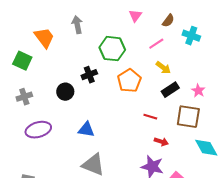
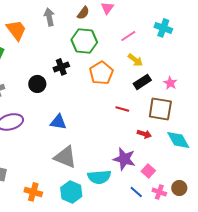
brown semicircle: (168, 21) -> (83, 13), moved
red arrow: (161, 142) -> (144, 134), moved

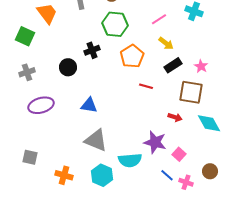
red line: (122, 109) -> (146, 86), moved
pink cross: (159, 192) -> (186, 182), moved

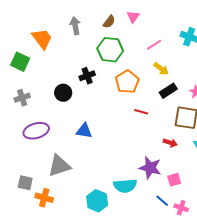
gray triangle: (96, 140) -> (59, 166), moved, turned -40
pink square: (179, 154) -> (174, 180), turned 32
orange cross: (64, 175) -> (44, 198), moved

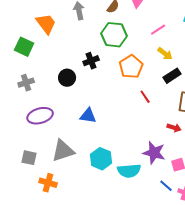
red line: (141, 112) -> (145, 97), turned 40
gray square: (25, 183) -> (29, 158), moved
cyan hexagon: (97, 201) -> (101, 159), moved

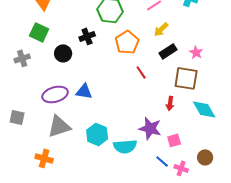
green square: (24, 47) -> (39, 32), moved
yellow arrow: (165, 54) -> (161, 29), turned 98
purple ellipse: (40, 116) -> (55, 94), moved
red arrow: (174, 128) -> (170, 103), turned 80
gray square: (29, 158) -> (17, 117), moved

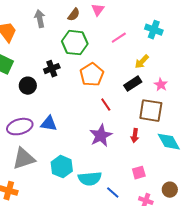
yellow arrow: (161, 29) -> (142, 62), moved
purple star: (150, 128) -> (101, 136), moved, turned 30
blue line: (162, 161) -> (113, 193), moved

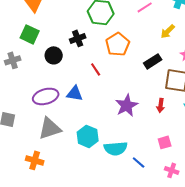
black rectangle: (133, 84) -> (153, 61), moved
red line: (106, 105) -> (96, 69), moved

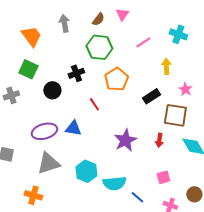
yellow arrow: (168, 31) -> (166, 66), turned 133

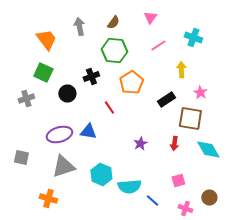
pink triangle: (122, 14) -> (150, 18), moved
purple star: (125, 140) -> (140, 144), size x0.6

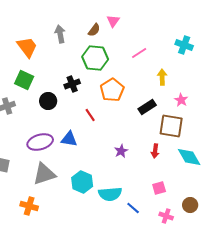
pink triangle: (150, 18) -> (113, 21), moved
cyan cross: (193, 38) -> (184, 45), moved

